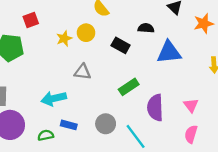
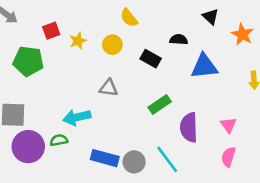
orange star: (204, 23) -> (242, 34), turned -30
yellow star: (64, 38) -> (78, 41), moved
gray circle: (106, 124) -> (134, 162), moved
blue rectangle: (69, 125) -> (105, 158), moved, size x1.5
green semicircle: (46, 135) -> (59, 140), moved

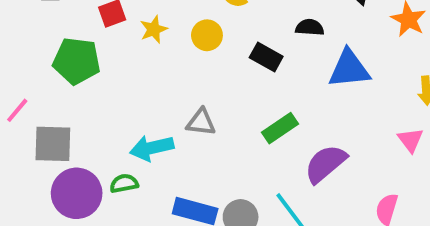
gray triangle: (109, 88) -> (201, 122), moved
pink triangle: (228, 125) -> (410, 140), moved
purple semicircle: (189, 127) -> (325, 164), turned 52

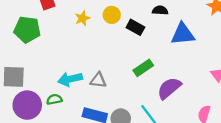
yellow star: (154, 29) -> (82, 18), moved
yellow circle: (207, 35) -> (112, 15), moved
gray triangle: (201, 122) -> (98, 80), moved

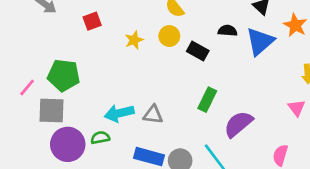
green pentagon: (27, 30) -> (64, 75), moved
blue triangle: (183, 34) -> (260, 41), moved, turned -35
green rectangle: (143, 68) -> (207, 100), turned -30

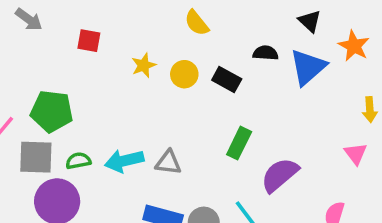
red square: (92, 21) -> (89, 41), turned 30
yellow circle: (169, 36) -> (184, 74), moved
green semicircle: (100, 138) -> (78, 161), moved

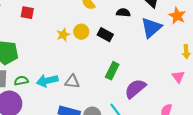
black semicircle: (266, 53) -> (123, 13), moved
yellow star: (144, 65) -> (63, 35), moved

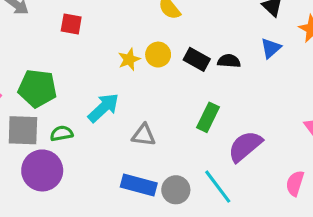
black semicircle: (123, 13) -> (229, 61), moved
blue triangle: (151, 28) -> (271, 48), size x0.6
cyan arrow: (47, 81) -> (103, 108), moved, turned 150

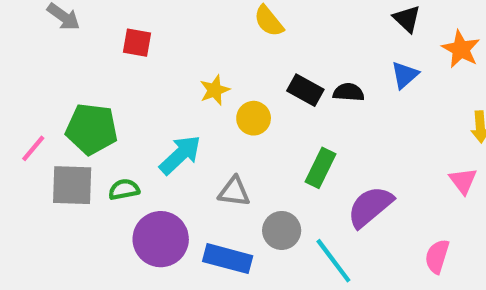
yellow circle: (158, 55) -> (254, 118), moved
purple circle: (42, 170) -> (161, 239), moved
gray circle: (176, 190) -> (282, 230), moved

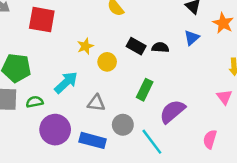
red square: (137, 43) -> (42, 20), size x1.6

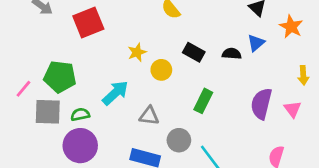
red square: (42, 20) -> (88, 23), turned -32
black semicircle: (160, 47) -> (232, 54), moved
purple semicircle: (172, 111) -> (261, 104), moved, turned -36
purple circle: (55, 130) -> (80, 146), moved

